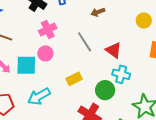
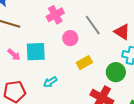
pink circle: (45, 53) -> (70, 38), moved
cyan arrow: (39, 96) -> (50, 82), size x0.6

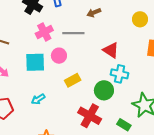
gray line: (93, 25) -> (73, 33), moved, turned -55
cyan square: (36, 52) -> (35, 62), moved

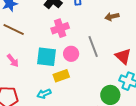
gray line: (73, 33) -> (93, 46), moved, turned 60
yellow rectangle: (73, 80) -> (61, 76), moved

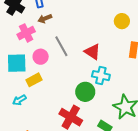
brown arrow: (112, 17) -> (45, 19), moved

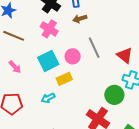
pink cross: (26, 33) -> (49, 29), moved, turned -36
cyan square: (17, 63) -> (48, 61), turned -30

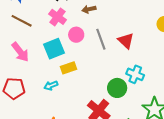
red triangle: (125, 55) -> (126, 41), moved
pink circle: (73, 56) -> (76, 35), moved
pink arrow: (15, 67) -> (20, 52), size x1.5

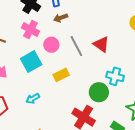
yellow rectangle: (68, 68) -> (61, 75), moved

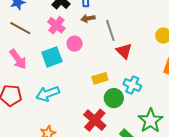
gray line: (76, 46) -> (110, 30), moved
yellow rectangle: (61, 75) -> (100, 78), moved
cyan arrow: (33, 99) -> (48, 94), size x1.6

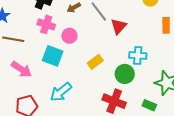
red triangle: (124, 51) -> (119, 26), turned 48
cyan square: (52, 57) -> (53, 56), turned -30
yellow rectangle: (100, 78) -> (95, 62), moved

